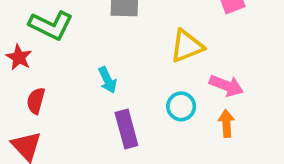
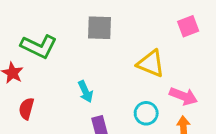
yellow triangle: (187, 46) -> (151, 64), turned 44

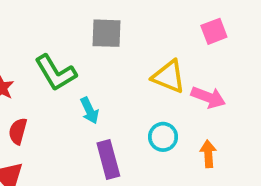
green L-shape: (39, 46) -> (56, 73), moved, turned 33
pink arrow: (183, 96) -> (208, 97), moved

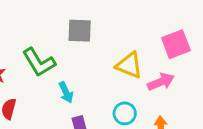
pink square: (214, 31) -> (176, 44), moved, size x1.4
pink arrow: (208, 97) -> (161, 82), turned -44

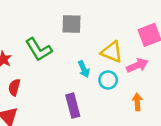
cyan arrow: (66, 92) -> (84, 69), moved
cyan circle: (125, 113) -> (108, 80), moved

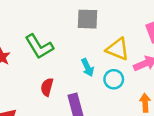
gray square: (72, 24) -> (88, 19), moved
red semicircle: (14, 87) -> (47, 87), moved

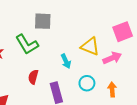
gray square: (88, 19) -> (43, 21), moved
cyan circle: (114, 79) -> (87, 83), moved

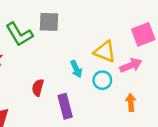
green L-shape: (27, 44) -> (19, 34), moved
cyan circle: (87, 83) -> (102, 80), moved

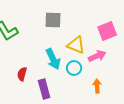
gray square: (49, 22) -> (53, 20), moved
cyan arrow: (76, 69) -> (53, 59), size x1.5

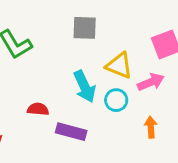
red semicircle: (22, 74) -> (38, 109), turned 80
purple rectangle: (44, 89) -> (71, 132), turned -60

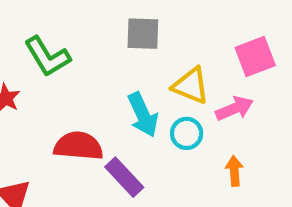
red semicircle: (38, 109) -> (78, 146), size x1.6
purple rectangle: (71, 132) -> (124, 177), turned 32

